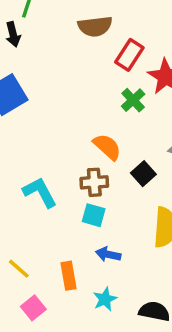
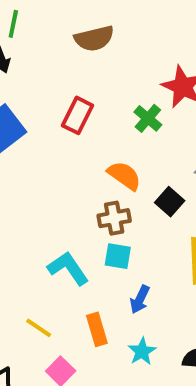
red rectangle: (129, 55) -> (78, 115), moved
cyan L-shape: (40, 192) -> (68, 268), moved
blue arrow: (108, 254) -> (140, 299), turned -70

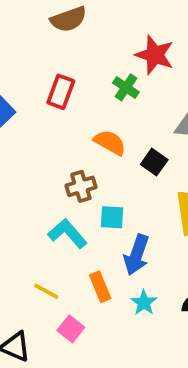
brown cross: (114, 218) -> (81, 186), moved
blue arrow: (140, 299) -> (137, 255), size x1.5

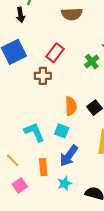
orange semicircle: (110, 142) -> (71, 106), moved, turned 42
brown cross: (81, 186) -> (43, 76), moved

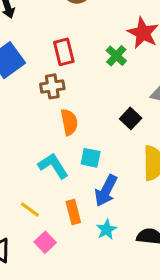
red rectangle: (55, 53) -> (64, 52), turned -42
orange semicircle: (71, 106) -> (69, 122), moved

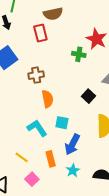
red rectangle: (64, 52) -> (40, 33), moved
green cross: (116, 56) -> (79, 54), turned -32

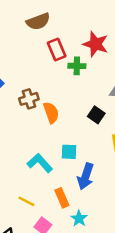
red rectangle: (40, 33) -> (57, 49), moved
orange semicircle: (48, 99) -> (51, 113), moved
cyan star: (73, 170) -> (79, 219), moved

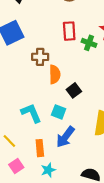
red rectangle: (57, 49) -> (69, 31), moved
black square: (96, 115) -> (74, 90), moved

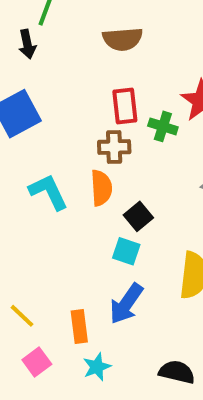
brown cross: (40, 57) -> (114, 147), moved
cyan square: (59, 112) -> (126, 251), moved
cyan L-shape: (31, 113) -> (48, 192), moved

